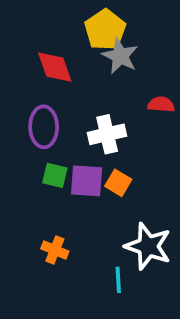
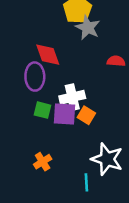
red diamond: (55, 67) -> (48, 55), moved
white cross: (107, 134) -> (72, 97), moved
orange cross: (55, 250) -> (43, 162), turned 36

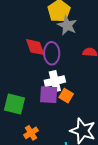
purple ellipse: (35, 77) -> (52, 53), moved
green square: (43, 110) -> (14, 104), moved, size x1.5

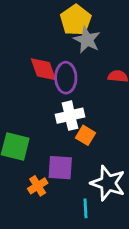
purple square: (49, 95) -> (60, 168), moved

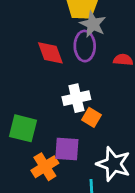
purple ellipse: (66, 78) -> (85, 46), moved
orange cross: (38, 186) -> (45, 167), size x1.4

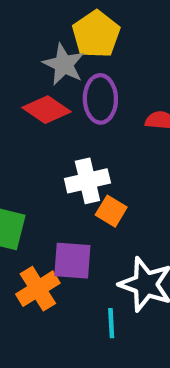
gray star: (93, 24) -> (64, 64), moved
red diamond: (50, 53) -> (46, 110), turned -36

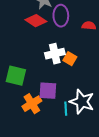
orange square: (111, 211) -> (70, 59), moved
cyan line: (111, 323) -> (66, 109), moved

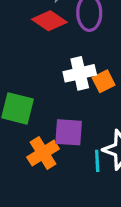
orange square: (70, 59) -> (104, 81), turned 32

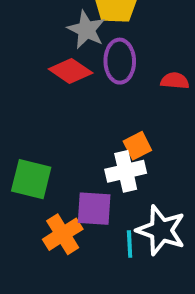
white cross: (80, 73) -> (126, 171), moved

